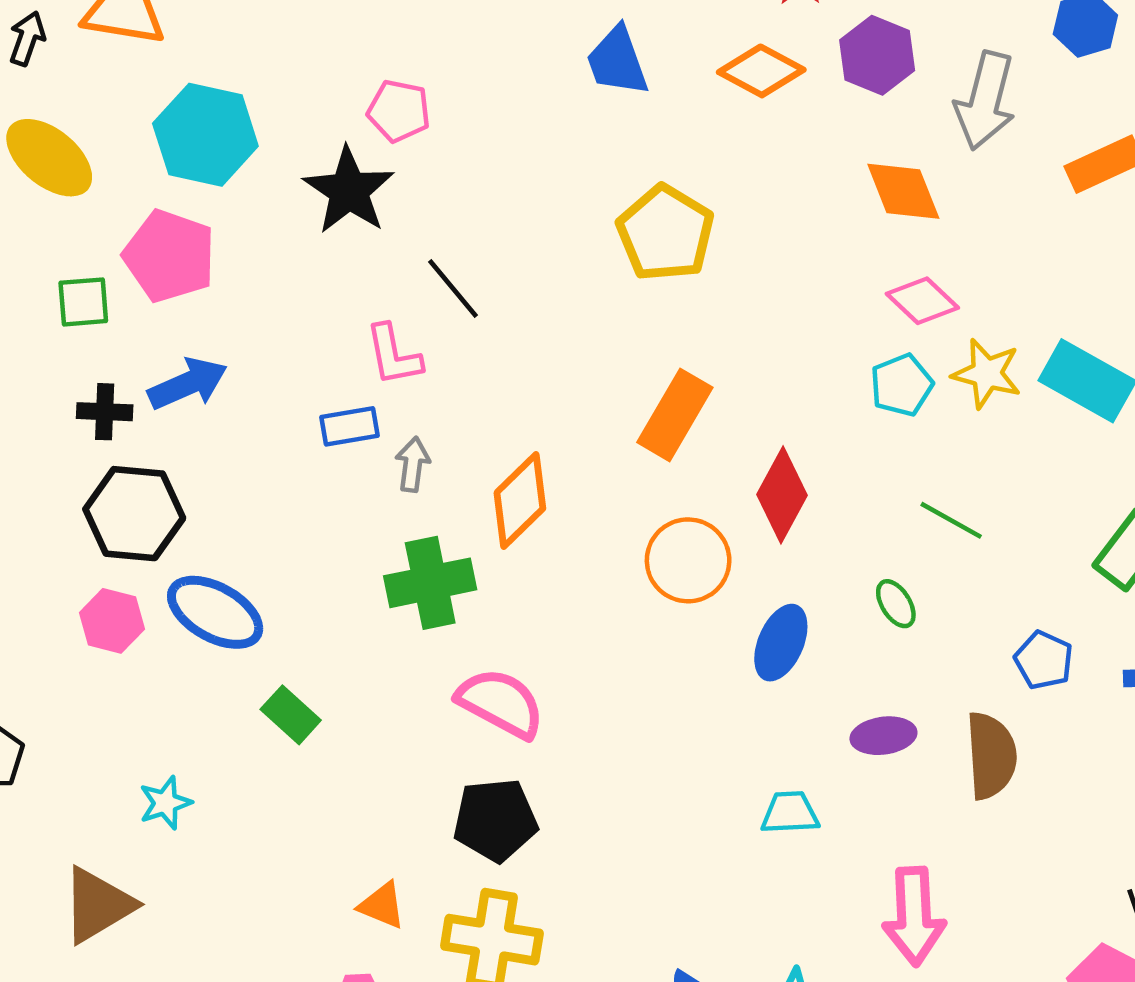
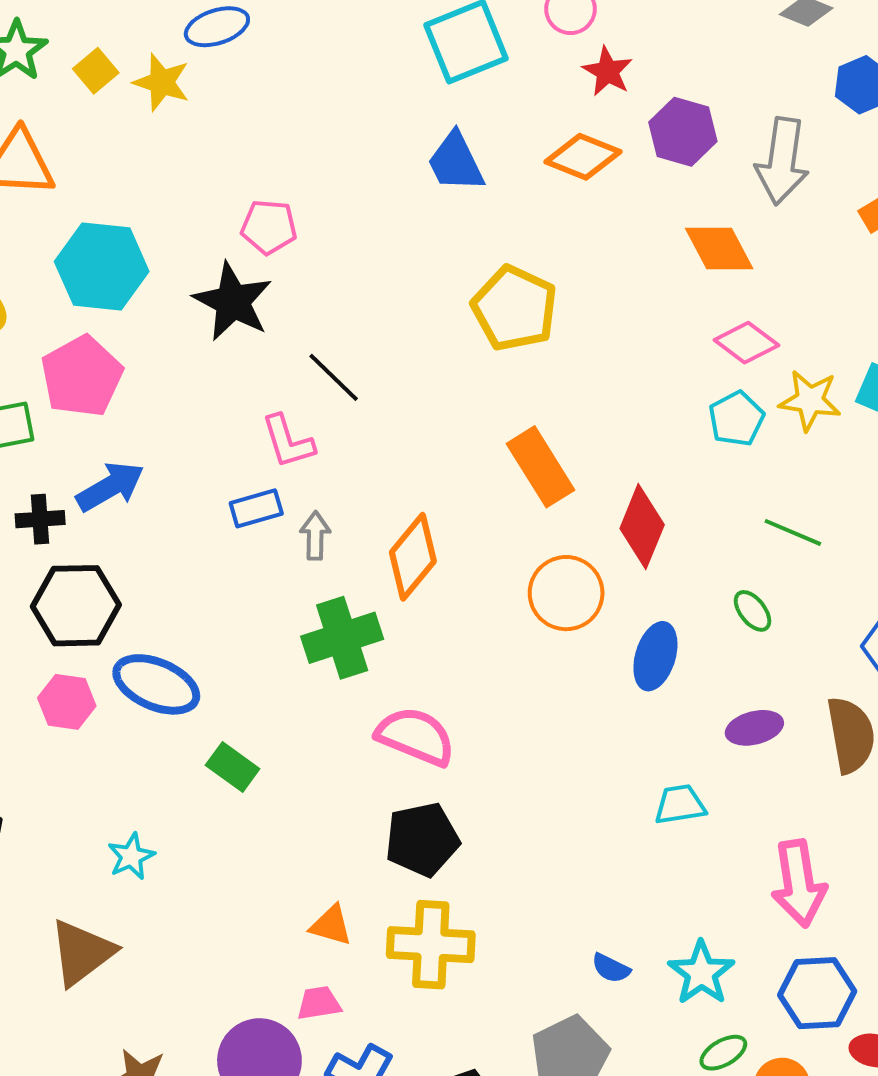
pink pentagon: (169, 256) -> (82, 376), turned 30
orange rectangle: (675, 415) -> (540, 467), turned -56

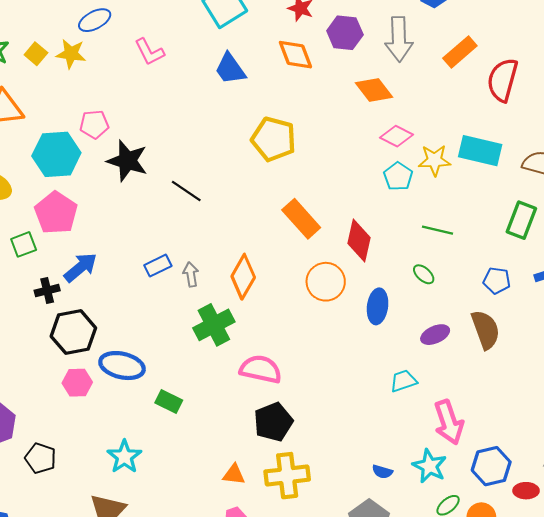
orange diamond: (583, 157) -> (295, 55), turned 57
pink pentagon: (269, 227) -> (94, 124), moved
pink L-shape: (288, 441) -> (149, 52), moved
cyan star: (131, 856) -> (124, 457), size x1.4
pink arrow: (799, 883) -> (449, 422), moved

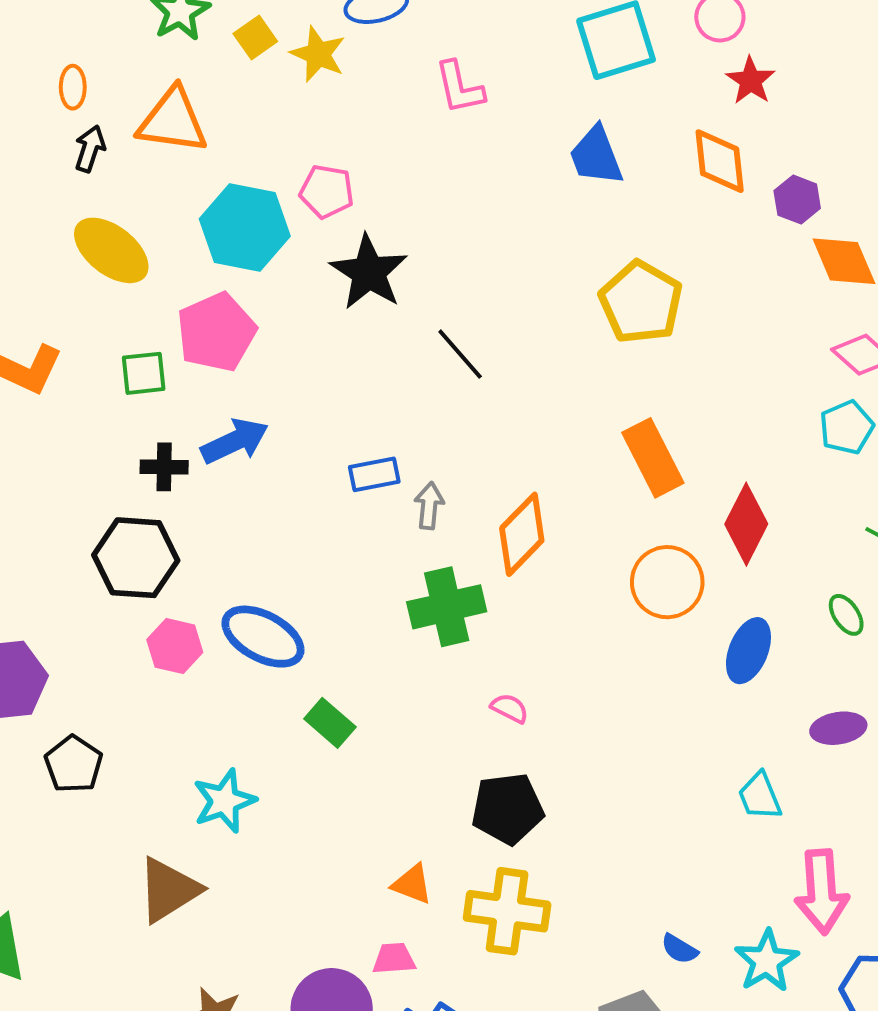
purple hexagon: (345, 33) -> (797, 200), moved, size x0.7
black hexagon: (73, 332) -> (136, 558), moved
pink semicircle: (261, 369) -> (510, 708), size x0.5
cyan trapezoid: (403, 381) -> (760, 796), turned -108

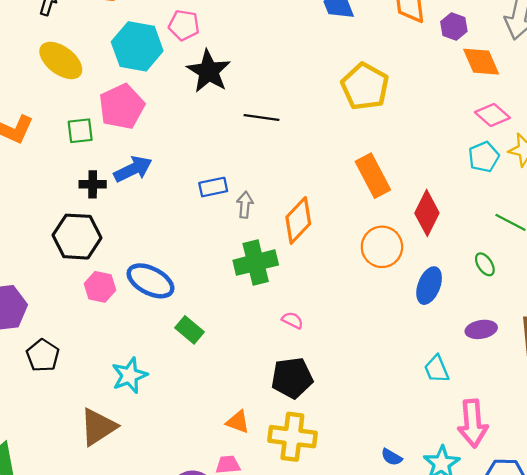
black line: (460, 354) -> (262, 117), turned -40

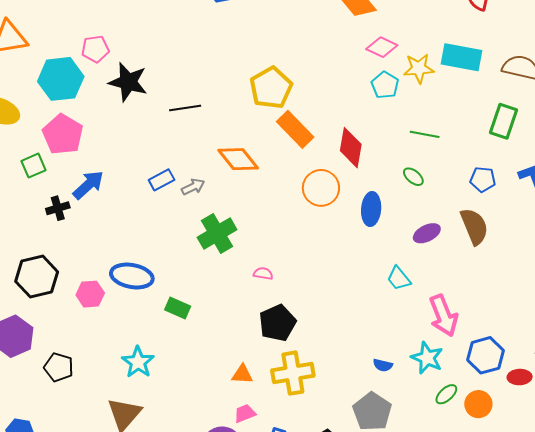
yellow pentagon: (365, 86) -> (271, 88), moved, turned 30
gray arrow: (245, 205) -> (193, 187), turned 75
orange diamond: (298, 220) -> (238, 159), moved, turned -66
black hexagon: (77, 237) -> (37, 277), moved

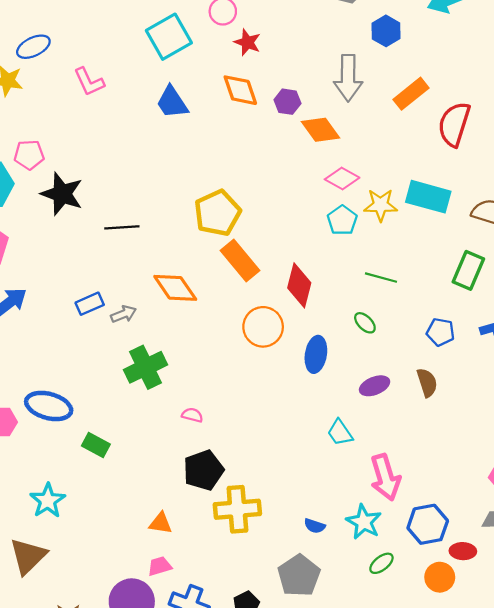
brown semicircle: (474, 226) -> (427, 383), size x0.7
yellow cross: (293, 373) -> (237, 509), moved
orange circle: (478, 404) -> (440, 577), moved

